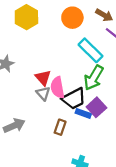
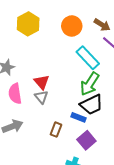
pink semicircle: (57, 88) -> (15, 94), moved
black trapezoid: (74, 99) -> (91, 105), moved
purple square: (96, 107) -> (86, 140), moved

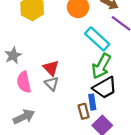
blue rectangle: (79, 117) -> (92, 102), turned 64
brown rectangle: (56, 130) -> (84, 111), moved, turned -32

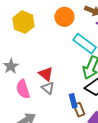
blue rectangle: (92, 102) -> (73, 101), moved

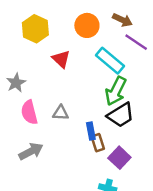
red triangle: (46, 74) -> (61, 59), moved
gray triangle: (48, 88) -> (61, 113), turned -40

